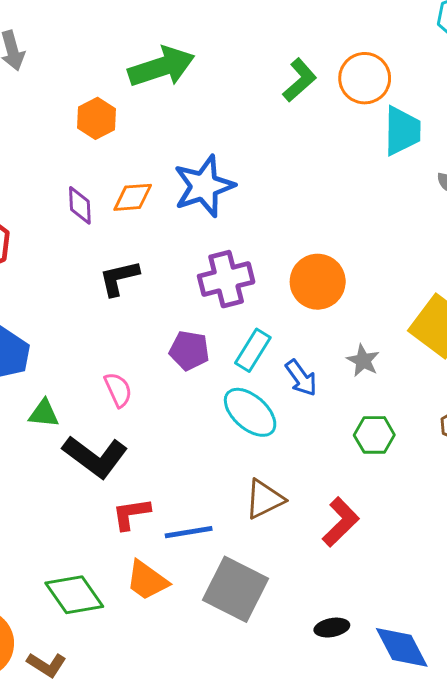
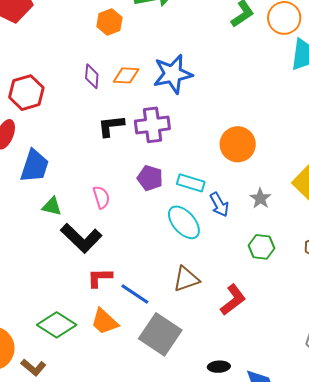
purple cross: (226, 279) -> (152, 125), moved
cyan rectangle: (253, 350) -> (191, 183), turned 68
blue line: (189, 532) -> (135, 294), turned 36
green diamond: (74, 595) -> (57, 325), turned -30

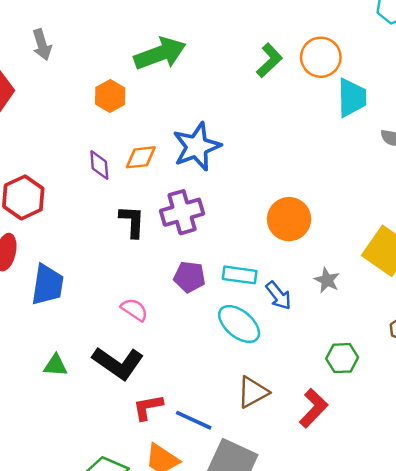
black L-shape: (111, 126) -> (132, 221), turned 108
pink semicircle: (101, 197) -> (134, 310), turned -30
green triangle: (52, 206) -> (55, 365), moved
green hexagon: (262, 247) -> (342, 358), moved

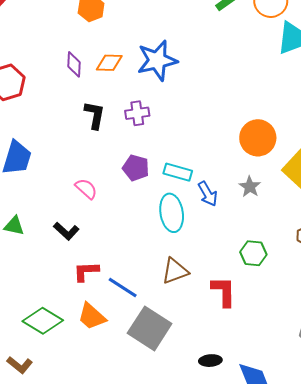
purple cross: (182, 212) -> (137, 113), size x0.7
orange circle: (289, 219) -> (258, 138), moved
cyan ellipse: (239, 324) -> (172, 213), turned 33
black L-shape: (118, 363) -> (66, 231), size x0.6
red L-shape: (313, 408) -> (224, 292), turned -52

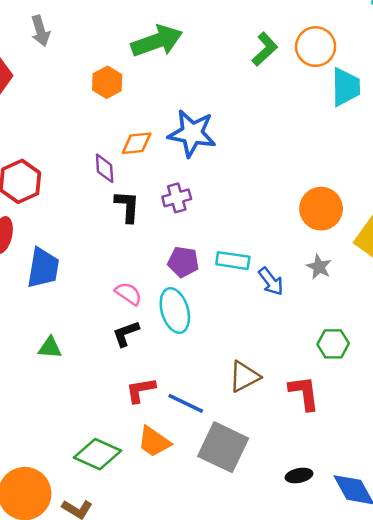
blue star: (157, 60) -> (192, 133), turned 30
purple diamond: (74, 64) -> (105, 168), moved
cyan ellipse: (172, 213) -> (175, 311), moved
black L-shape: (66, 231) -> (126, 334), moved, turned 125

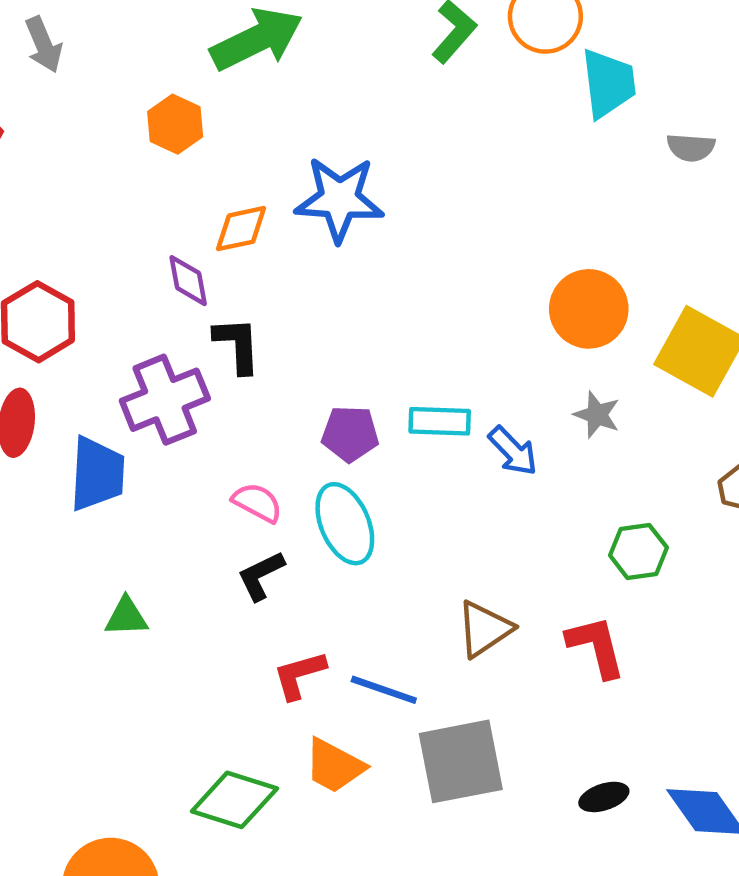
purple cross: (177, 198) -> (165, 400), moved, size x1.6
gray square: (223, 447) -> (461, 761), turned -30

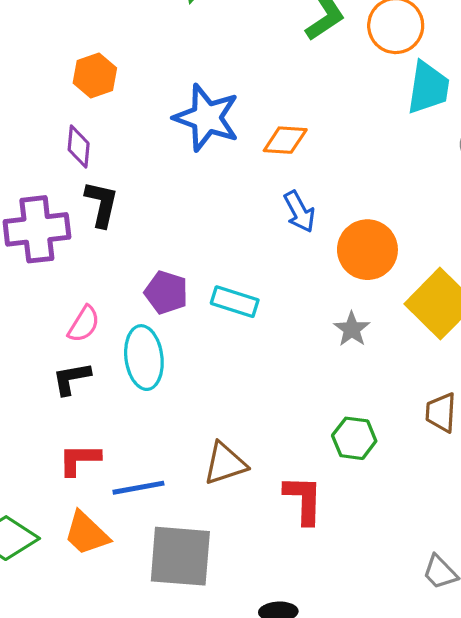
orange hexagon: (175, 124) -> (95, 76), moved
orange diamond: (241, 229) -> (285, 140), moved
blue arrow: (513, 451) -> (299, 212), moved
pink semicircle: (257, 503) -> (84, 324), turned 78
blue line: (384, 690) -> (138, 488), turned -45

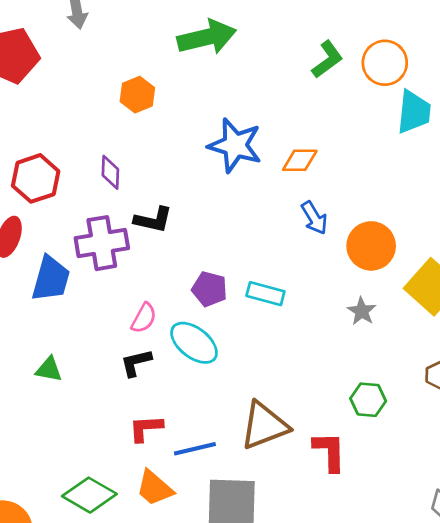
orange hexagon: (95, 76) -> (137, 95), moved
purple diamond: (79, 146) -> (110, 172), moved
black L-shape: (102, 204) -> (153, 220), turned 93
cyan ellipse: (144, 358) -> (194, 343), turned -42
brown triangle: (225, 464) -> (264, 426), size x1.4

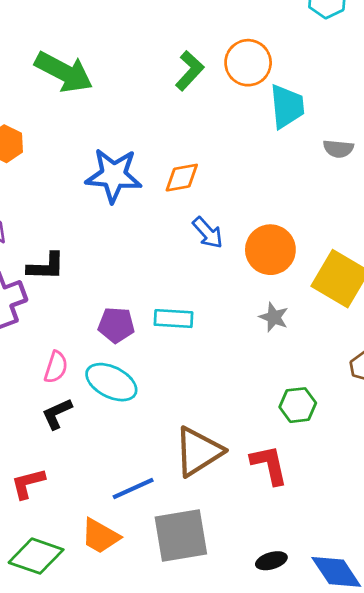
green arrow: (207, 37) -> (64, 72), turned 52
red L-shape: (146, 428) -> (28, 483), moved

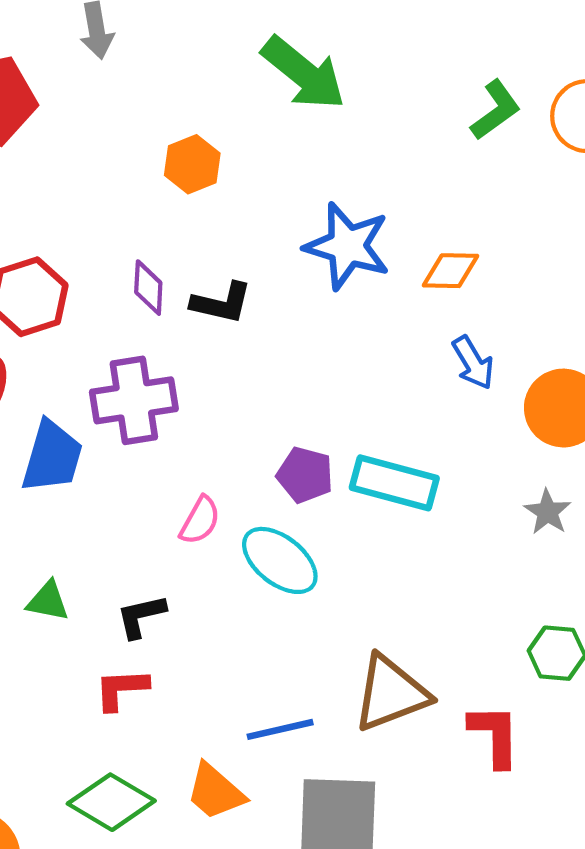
black L-shape: (46, 266) -> (222, 303), moved
cyan rectangle: (174, 319) -> (394, 483), size x1.4
black L-shape: (57, 414) -> (141, 616), moved

